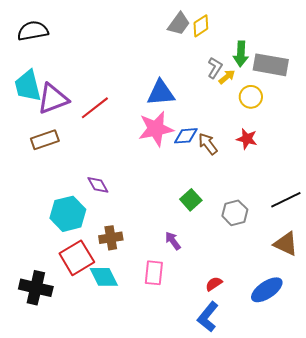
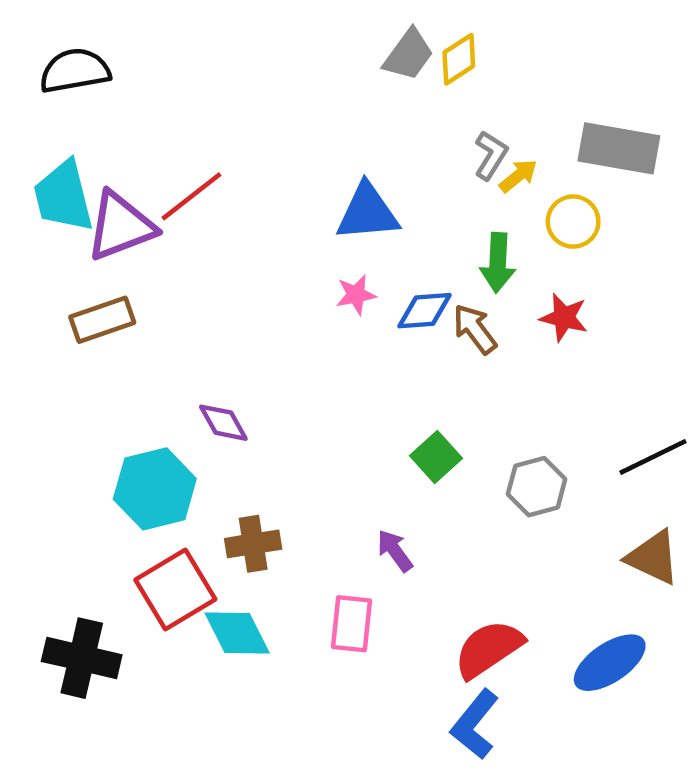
green arrow: (241, 54) -> (498, 263), moved
red line: (95, 108) -> (191, 196), moved
pink star: (156, 129) -> (356, 295), size x0.5
red semicircle: (214, 284) -> (489, 649), size x1.8

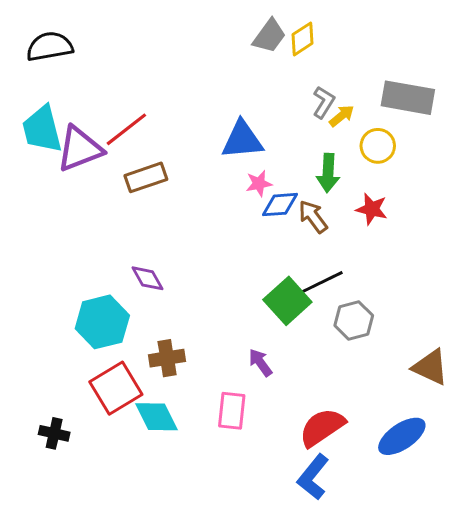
pink star: (356, 295) -> (259, 183), moved
brown rectangle: (102, 320) -> (146, 177), moved
green square: (436, 457) -> (287, 301), size x1.4
black line: (653, 457) -> (321, 283), moved
black cross: (82, 658) -> (54, 433), size x0.6

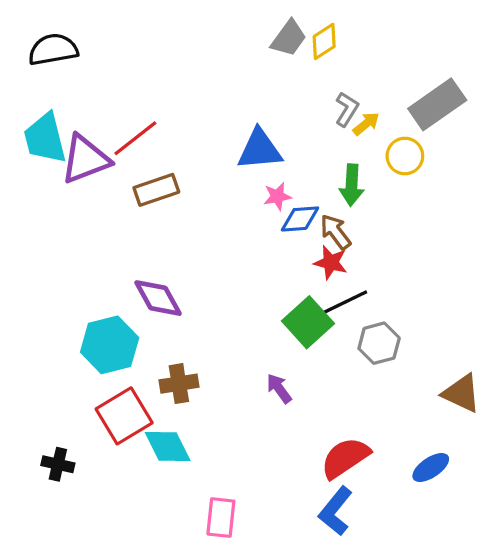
gray rectangle: (408, 98) -> (437, 104), turned -45
red star: (372, 209) -> (331, 263), moved
purple diamond: (147, 278) -> (158, 298), size x1.4
pink rectangle: (232, 411) -> (221, 518), moved
blue ellipse: (402, 436) -> (431, 467), size x0.7

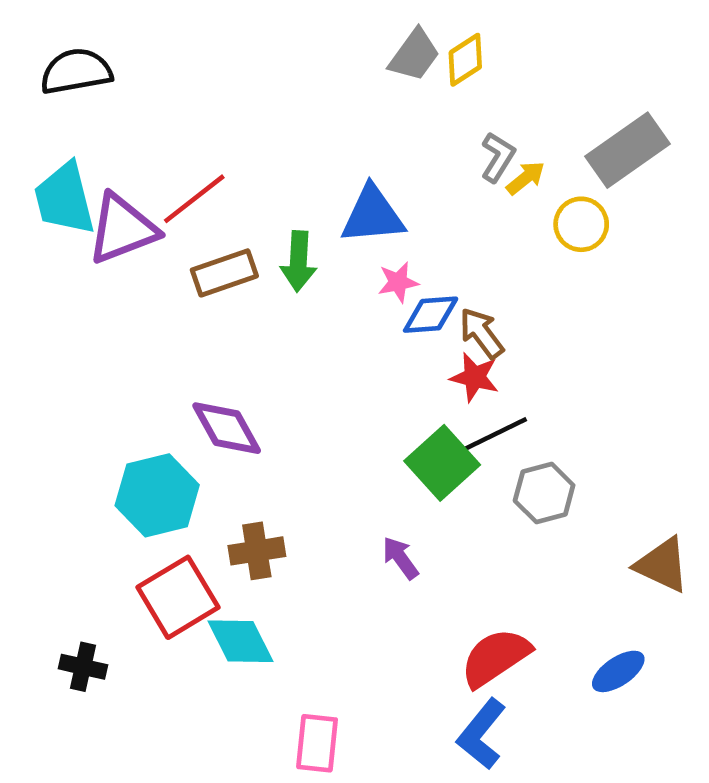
green arrow: (352, 185) -> (299, 261), moved

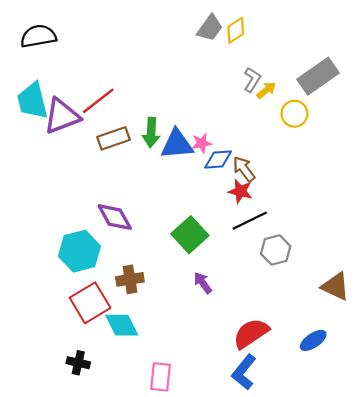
blue triangle: (373, 215) -> (177, 144), moved
green square: (442, 463) -> (190, 235), moved
black cross: (83, 667) -> (78, 363), moved

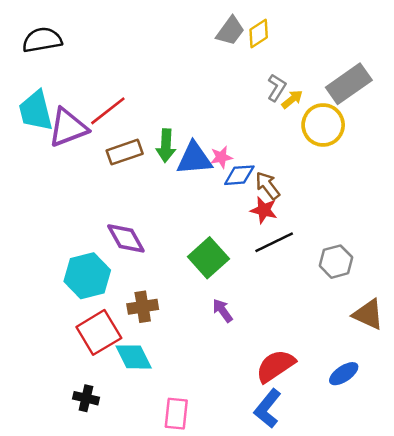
yellow circle: (294, 114) -> (323, 125), size x1.4
gray hexagon: (276, 250) -> (336, 262), moved

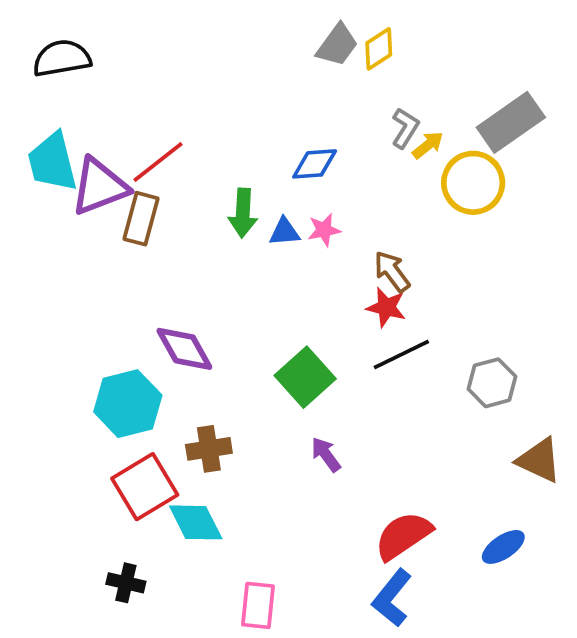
brown rectangle: (125, 152) -> (141, 219), moved, turned -56
blue triangle: (194, 158) -> (284, 232), size x0.6
blue diamond: (239, 175) -> (315, 164), moved

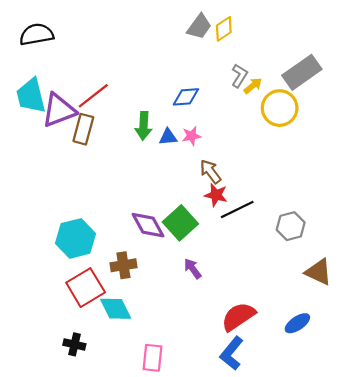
brown arrow: (392, 271) -> (210, 172), moved
red star: (386, 307) -> (216, 195), moved
purple diamond: (184, 349) -> (148, 225), moved

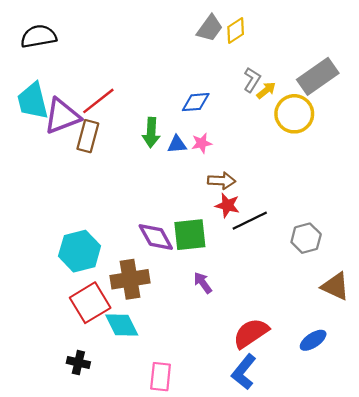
brown arrow: (210, 172) -> (222, 181), turned 130
green square: (180, 223) -> (190, 235), turned 36
brown cross: (123, 265) -> (130, 279), size x1.4

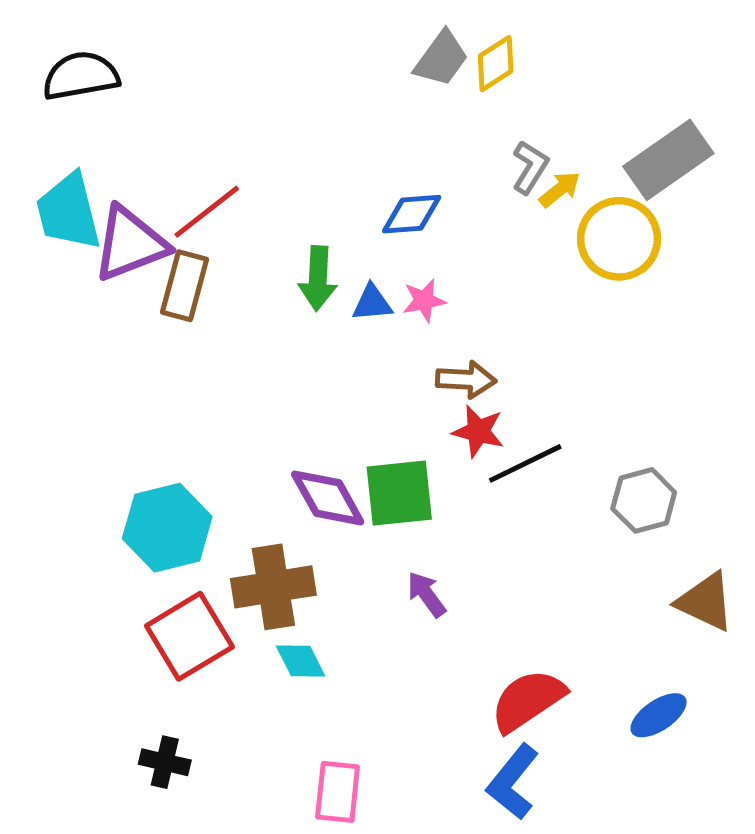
cyan diamond: (122, 325) -> (301, 661), moved, size x0.7

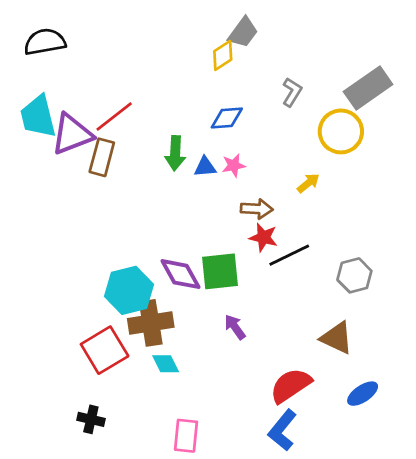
yellow diamond: (496, 64) -> (223, 55), moved
yellow arrow: (560, 189) -> (308, 183), moved
cyan hexagon: (167, 528) -> (129, 290), moved
brown triangle: (705, 602) -> (337, 338), moved

